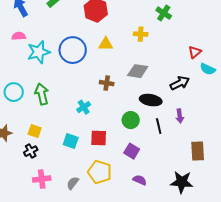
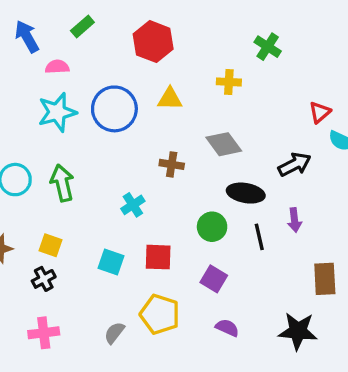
pink semicircle: (19, 36) -> (57, 67), moved
gray diamond: (138, 71) -> (224, 144), turned 45
pink cross: (42, 179) -> (44, 333), moved

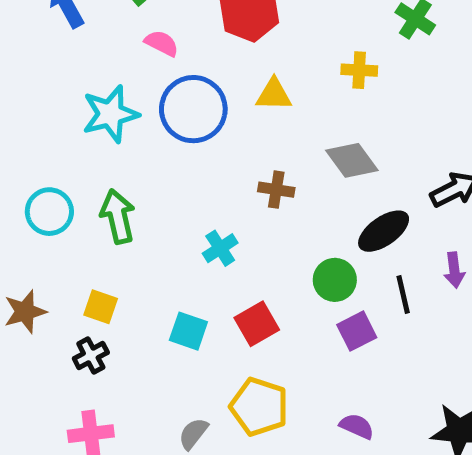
pink semicircle: (57, 67) -> (162, 43), moved, turned 30
black ellipse: (246, 193) -> (384, 231), turned -45
red square: (158, 257) -> (257, 324), turned -32
purple square: (214, 279) -> (357, 331), moved, turned 32

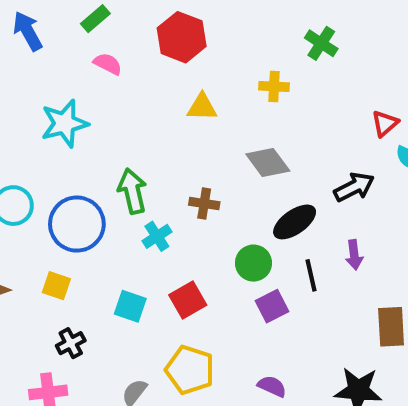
blue circle: (193, 109) -> (77, 224), moved
brown cross: (276, 190) -> (204, 203), moved
green arrow: (118, 216) -> (132, 191), moved
black cross: (91, 356) -> (71, 343), moved

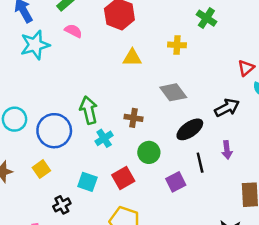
cyan star: (65, 123) -> (35, 45), moved
green circle: (253, 263) -> (149, 152), moved
yellow square: (56, 286) -> (41, 169), turned 36
black cross: (71, 343) -> (62, 205), moved

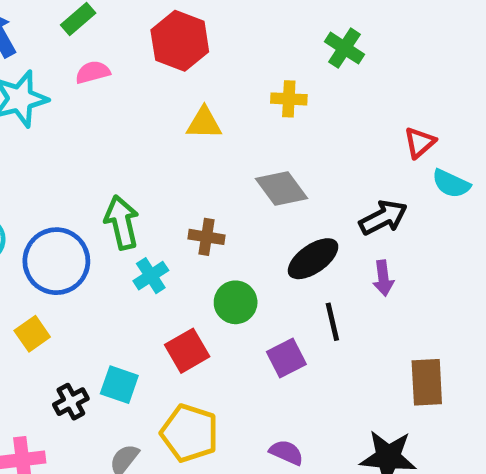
pink semicircle: (73, 31) -> (93, 72), turned -42
purple arrow: (227, 150) -> (383, 278), moved
cyan square: (87, 182) -> (119, 385), moved

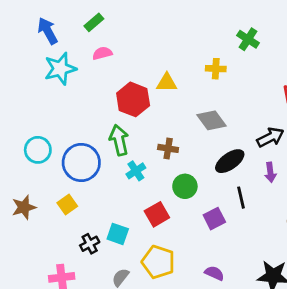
red hexagon: (180, 41) -> (133, 99), moved

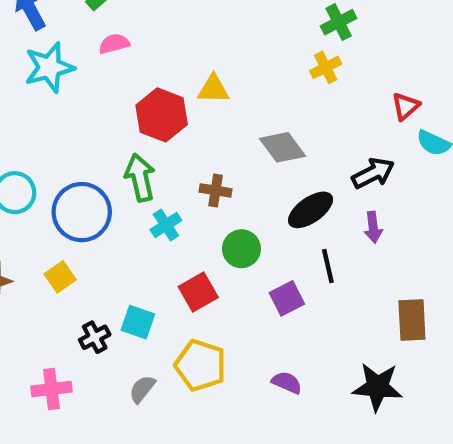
green cross: (248, 39) -> (339, 22), turned 30
yellow cross: (216, 69) -> (326, 67), moved, turned -30

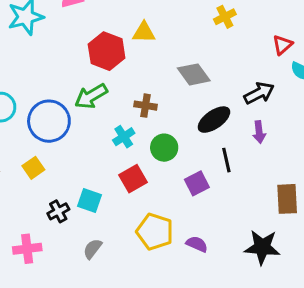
green arrow: (140, 178) -> (91, 96), turned -108
cyan cross: (166, 225) -> (124, 137), moved
yellow pentagon: (200, 365) -> (155, 232), moved

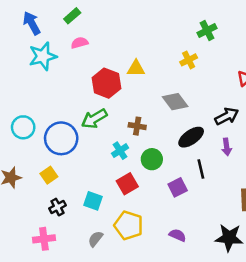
yellow cross: (225, 17) -> (189, 60), moved
black cross: (58, 211) -> (57, 207), moved
yellow pentagon: (155, 232) -> (129, 225), moved

